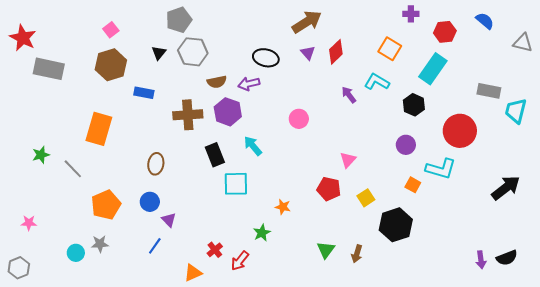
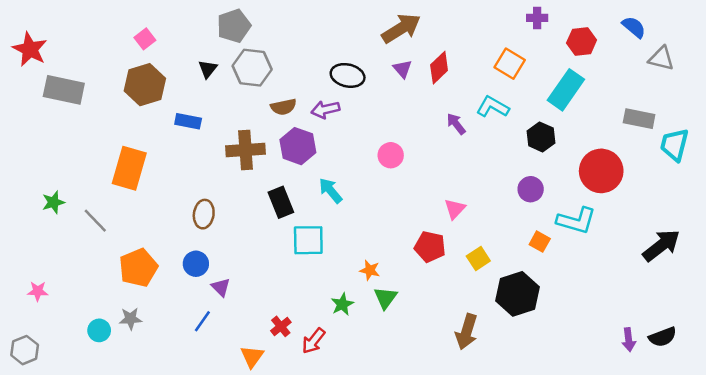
gray triangle: (523, 43) -> (661, 58), moved
green triangle: (326, 250) -> (385, 298), moved
brown arrow: (357, 254) -> (467, 332), size x1.5
orange triangle: (193, 273) -> (252, 357), turned -30

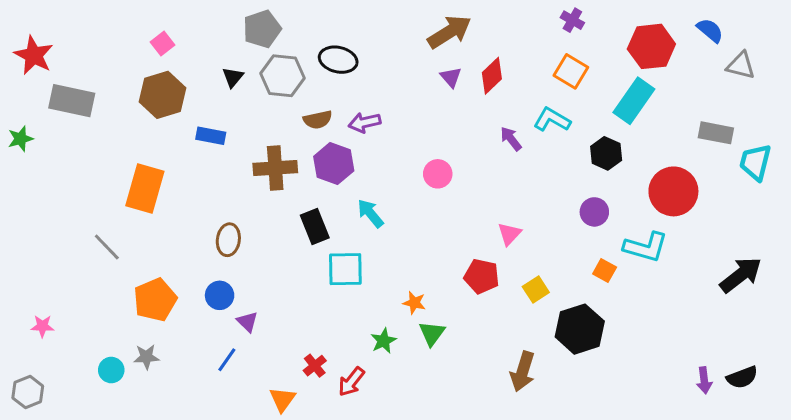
purple cross: (537, 18) -> (572, 20), moved, turned 30
red hexagon: (582, 41) -> (651, 46), size x1.4
black ellipse: (348, 75) -> (338, 60), moved
green star: (53, 202) -> (20, 139), moved

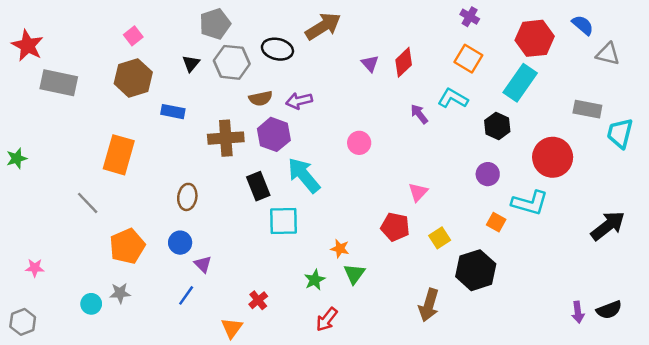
brown arrow: (449, 32) -> (323, 26), moved
green star: (20, 139) -> (17, 158), moved
cyan arrow: (370, 213) -> (304, 175), size x1.5
red arrow: (351, 382) -> (327, 319), moved

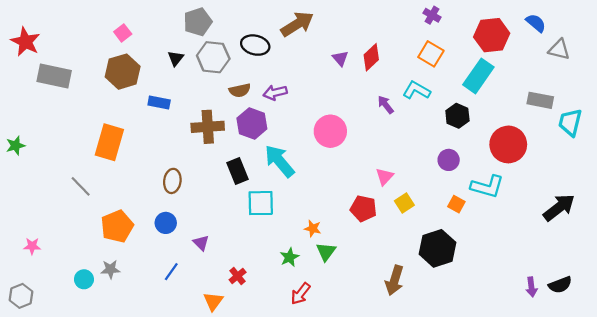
pink circle: (359, 143) -> (330, 131), size x1.5
yellow square: (440, 238) -> (404, 203), moved
purple triangle: (203, 264) -> (201, 243), moved

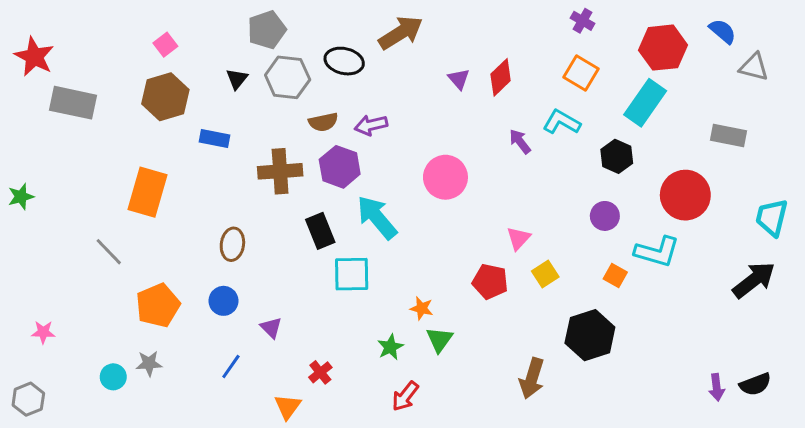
cyan trapezoid: (570, 122) -> (772, 217), moved

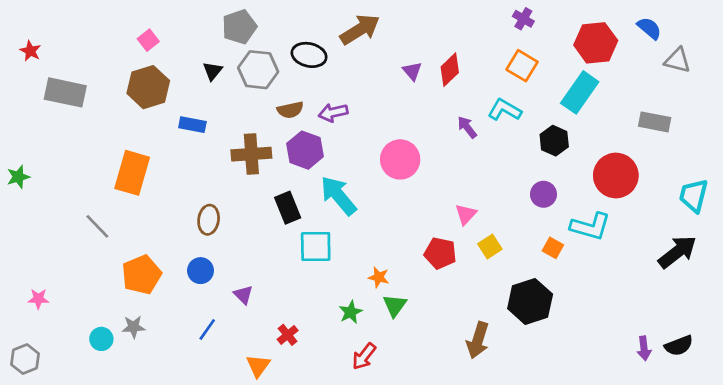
red star: (34, 57) -> (30, 51), size x0.6

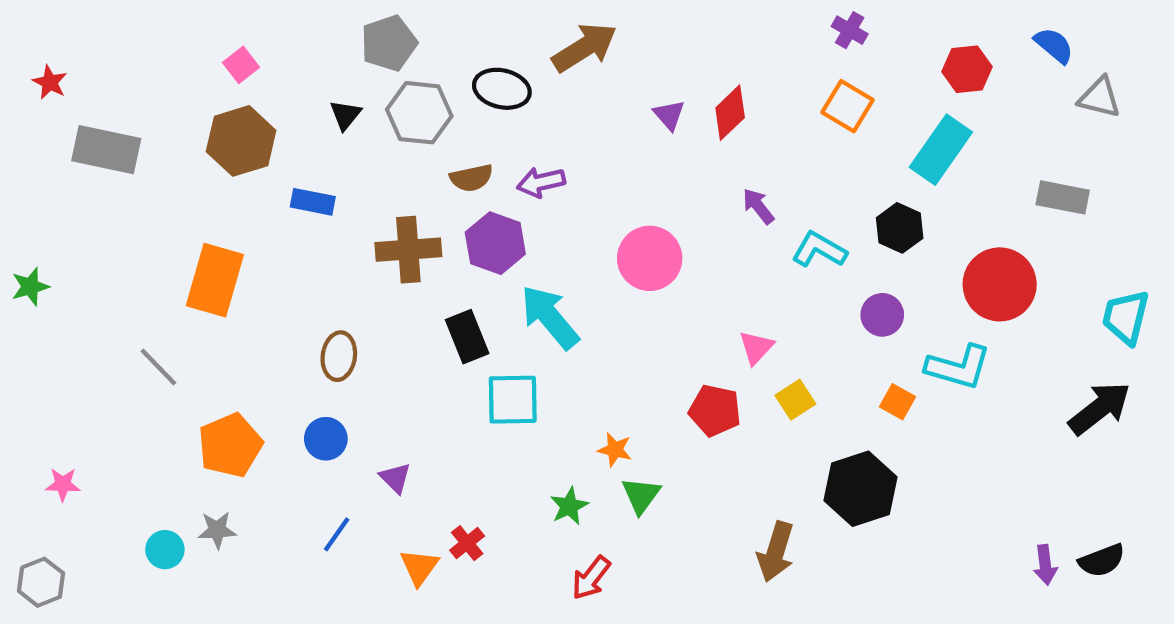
red hexagon: (596, 43) -> (967, 69), size x0.7
cyan L-shape: (505, 110) -> (819, 250), moved
orange triangle: (258, 366) -> (419, 567), moved

